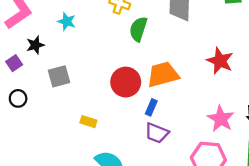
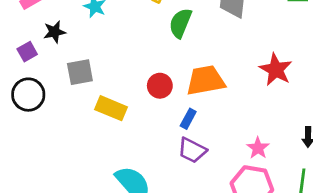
red circle: (126, 82) -> (160, 86), size x0.7
black circle: (18, 98) -> (28, 95), size x1.5
pink star: (221, 119) -> (258, 148), moved, size x0.7
yellow rectangle: (88, 122) -> (111, 108), moved, size x1.5

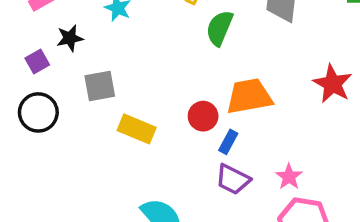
red circle: (160, 86) -> (203, 116), moved
pink star: (258, 148) -> (289, 177), moved

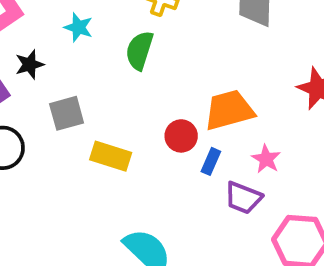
green semicircle: (219, 28) -> (139, 50), moved
pink star: (289, 177) -> (266, 159), moved
purple trapezoid: (233, 179) -> (243, 198), moved

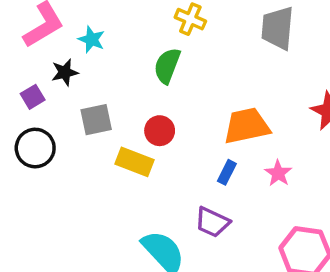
cyan star: (78, 27) -> (92, 39), moved
red circle: (181, 136) -> (160, 131), moved
purple trapezoid: (243, 198) -> (212, 222), moved

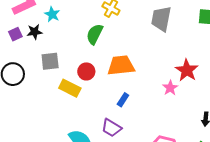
purple square: (33, 97) -> (15, 34), moved
orange trapezoid: (247, 126) -> (121, 65), moved
pink star: (278, 173) -> (170, 88), moved

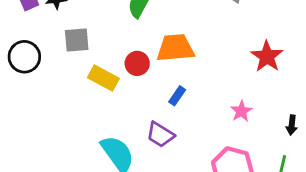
red circle: (86, 71) -> (137, 63), moved
pink star: (170, 88) -> (241, 111), moved

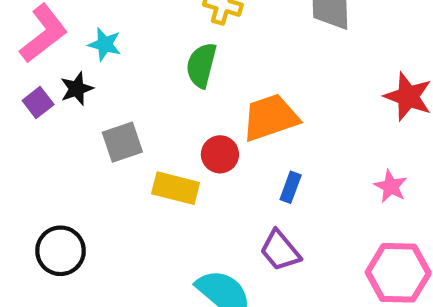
black circle: (24, 57) -> (61, 251), moved
purple trapezoid: (160, 135) -> (280, 251), turned 32

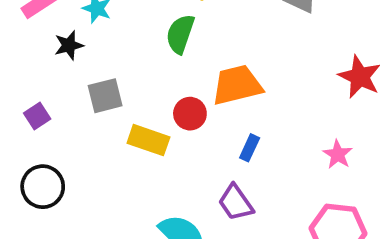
purple square: (38, 103) -> (37, 116), moved

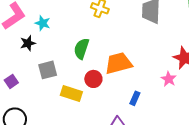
green semicircle: (180, 34) -> (81, 49), moved
blue rectangle: (250, 148) -> (135, 98), moved
pink star: (338, 154) -> (169, 79), moved

